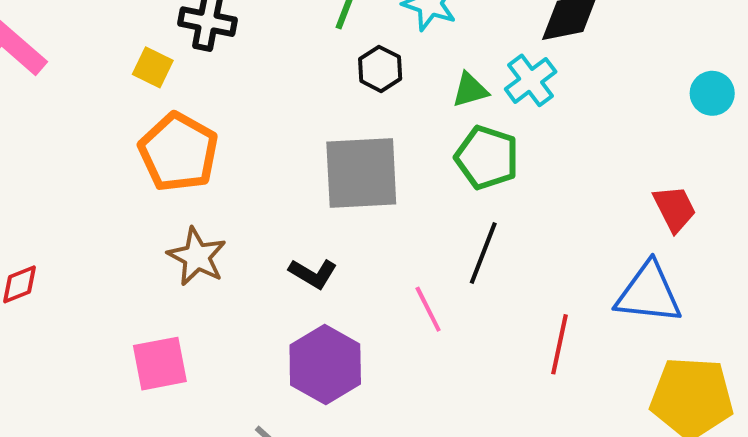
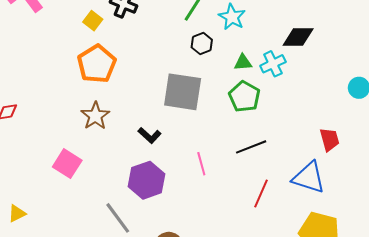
black line: (483, 253) -> (251, 147), moved, turned 36
pink square: (160, 364) -> (67, 164), turned 32

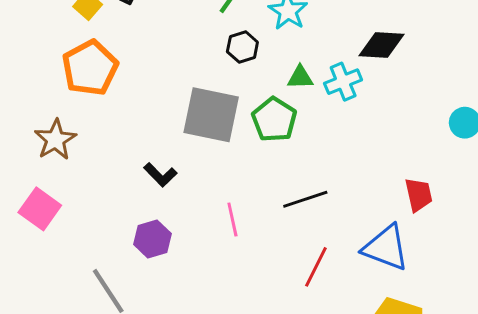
green pentagon: (244, 97) -> (274, 120), moved
brown star: (95, 116) -> (55, 140), moved
purple hexagon: (146, 180) -> (152, 239), size x0.7

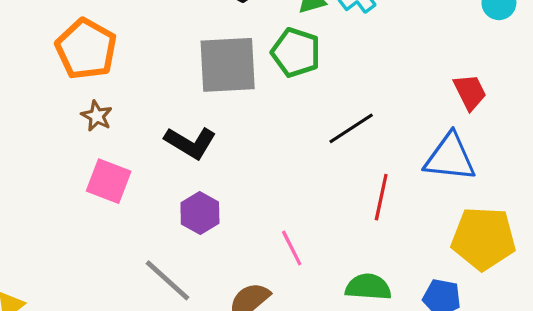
brown star: (55, 140) -> (97, 116), moved, size x0.7
black L-shape: (160, 175) -> (190, 143), size x1.4
pink square: (40, 209) -> (109, 181), moved
pink line: (232, 220) -> (292, 248), moved

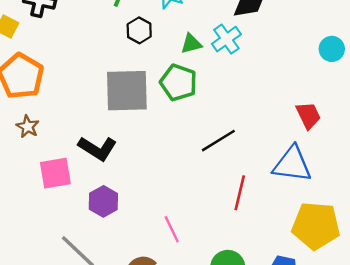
pink square: (109, 181) -> (55, 173), moved, turned -32

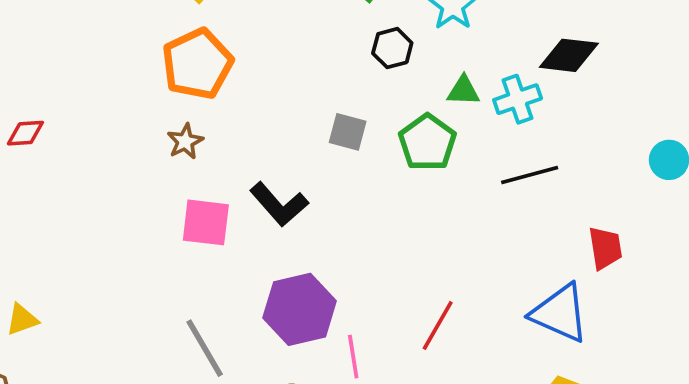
gray square: (127, 91) -> (348, 132), size x0.5
black line: (218, 141) -> (530, 175), moved
red line: (240, 193) -> (438, 325), moved
purple hexagon: (103, 201) -> (300, 309), moved, size x1.5

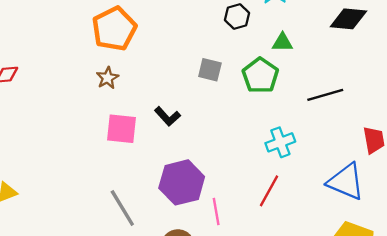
cyan cross: (518, 99) -> (280, 142), moved
black L-shape: (279, 204) -> (167, 116), size x0.7

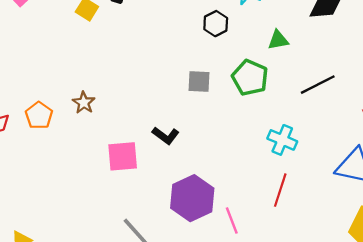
orange pentagon: (114, 29) -> (39, 115), moved, size x0.6
green triangle: (282, 42) -> (278, 40), moved
brown star: (107, 78) -> (84, 103), moved
cyan cross: (280, 142) -> (282, 140), turned -36

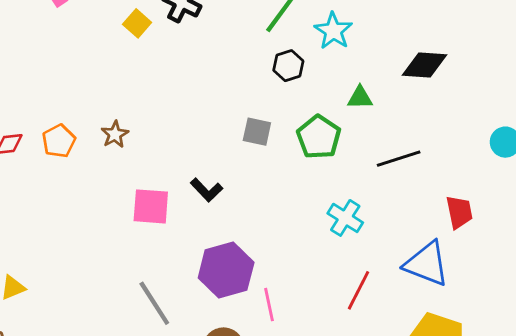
red line: (280, 190) -> (359, 290), moved

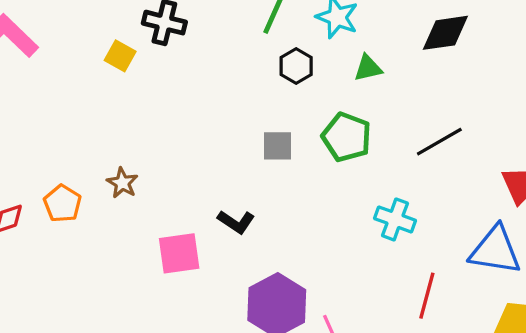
green triangle: (360, 98) -> (368, 68), moved

